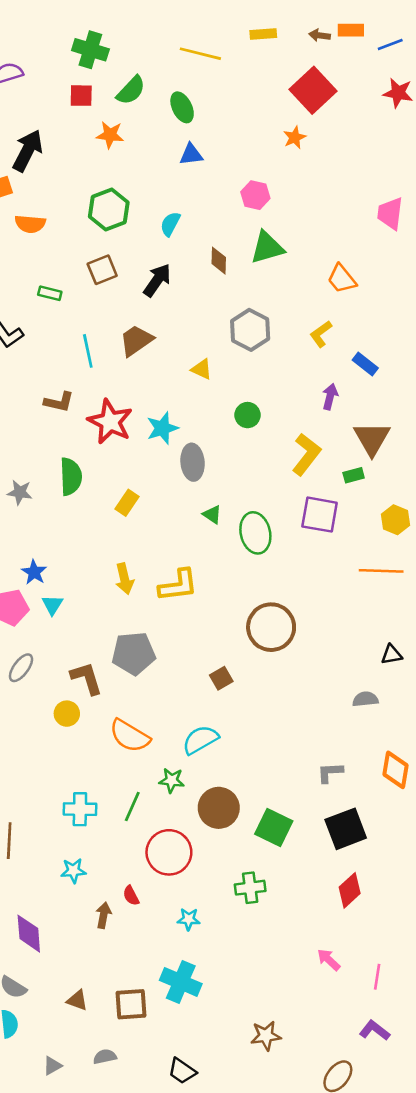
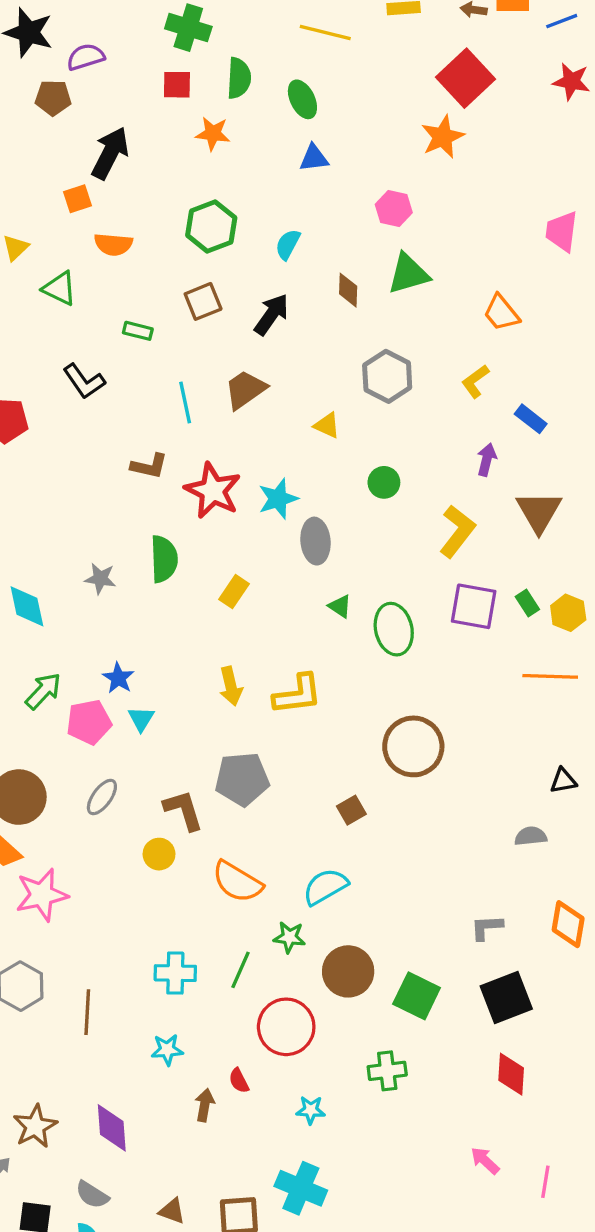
green semicircle: (131, 90) -> (239, 78), turned -40
orange star: (295, 137) -> (443, 137), size x1.5
green rectangle: (354, 475) -> (527, 603), moved, turned 72
red diamond: (350, 890) -> (511, 1074), turned -44

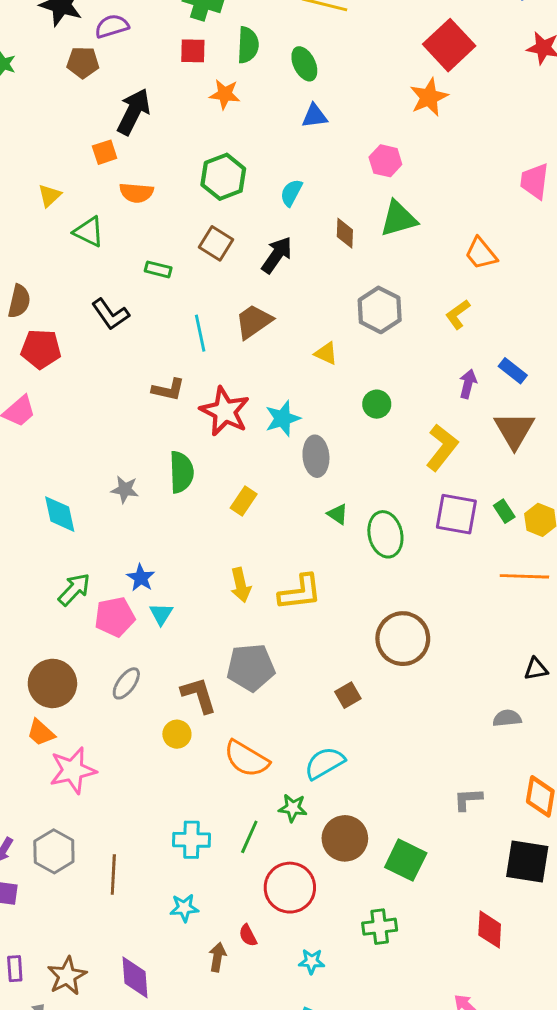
brown square: (203, 301) -> (216, 243), turned -36
blue rectangle: (531, 419) -> (513, 371), moved
black square: (506, 998) -> (527, 862), moved, turned 30

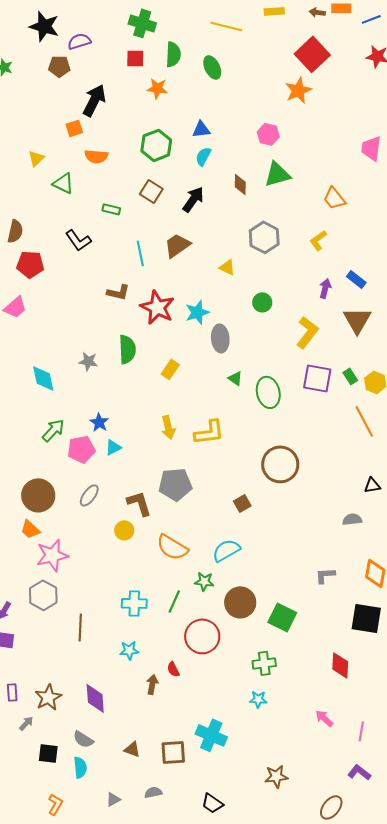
blue triangle: (314, 116) -> (201, 129), moved
orange line: (524, 576) -> (364, 421), turned 60
cyan triangle: (161, 614) -> (113, 447), turned 30
gray hexagon: (54, 851) -> (43, 595), moved
cyan star: (312, 961) -> (258, 699), moved

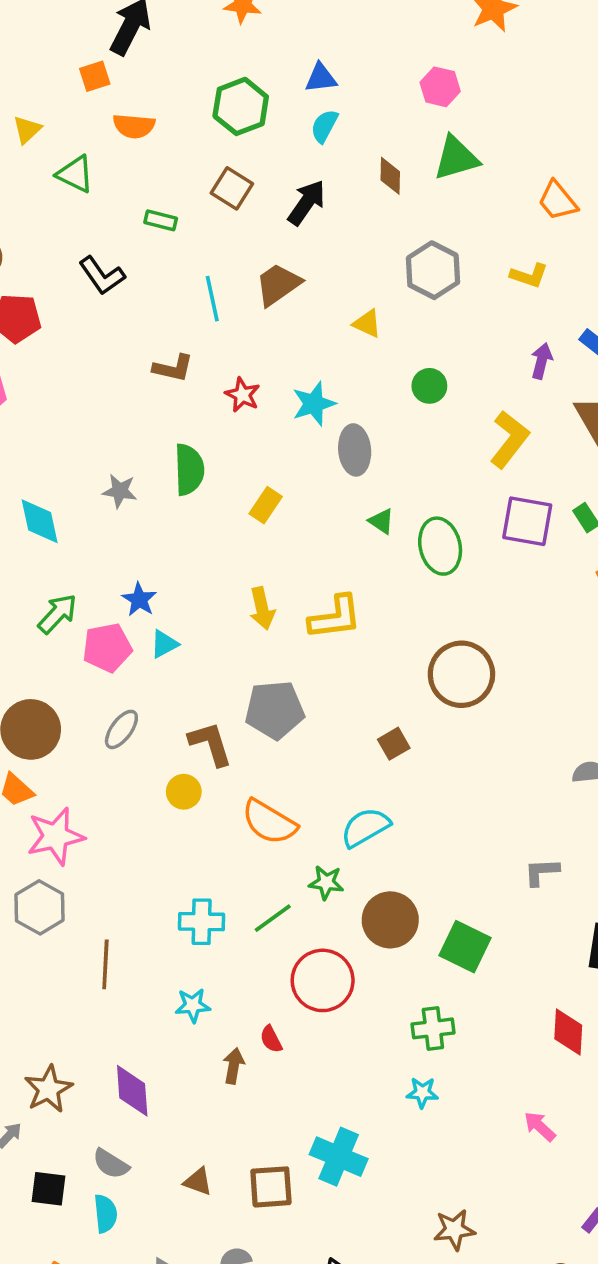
yellow L-shape: (318, 240) -> (529, 276), turned -125
red star: (157, 307) -> (243, 395), size x0.6
green line: (174, 601) -> (273, 918), turned 30

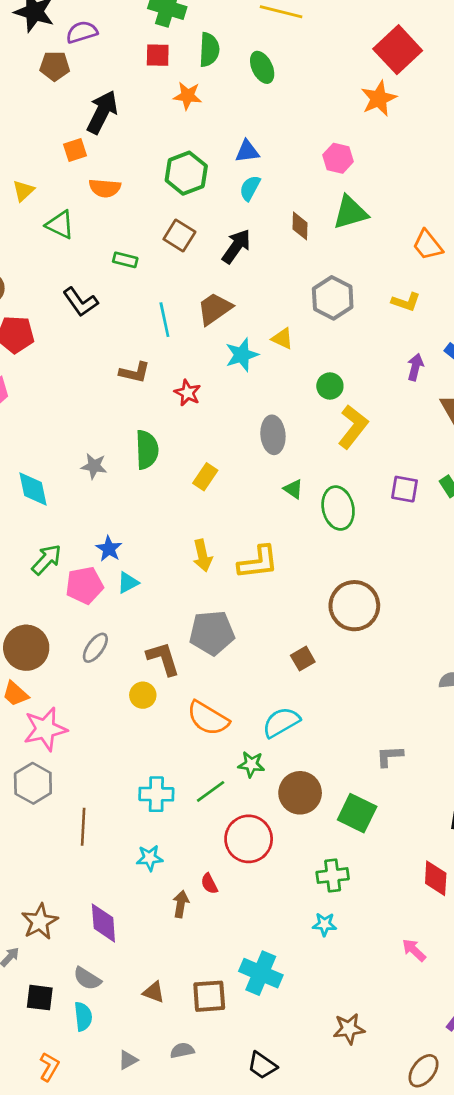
cyan star: (314, 404) -> (242, 355), moved
yellow L-shape: (510, 439) -> (353, 427), moved
purple square: (527, 521) -> (405, 489), size x0.7
gray L-shape: (542, 872) -> (390, 756), moved

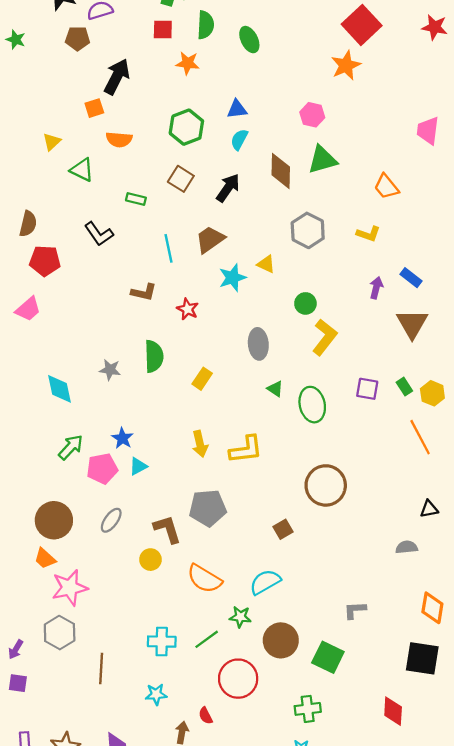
brown diamond: (300, 226) -> (281, 171), size x1.5

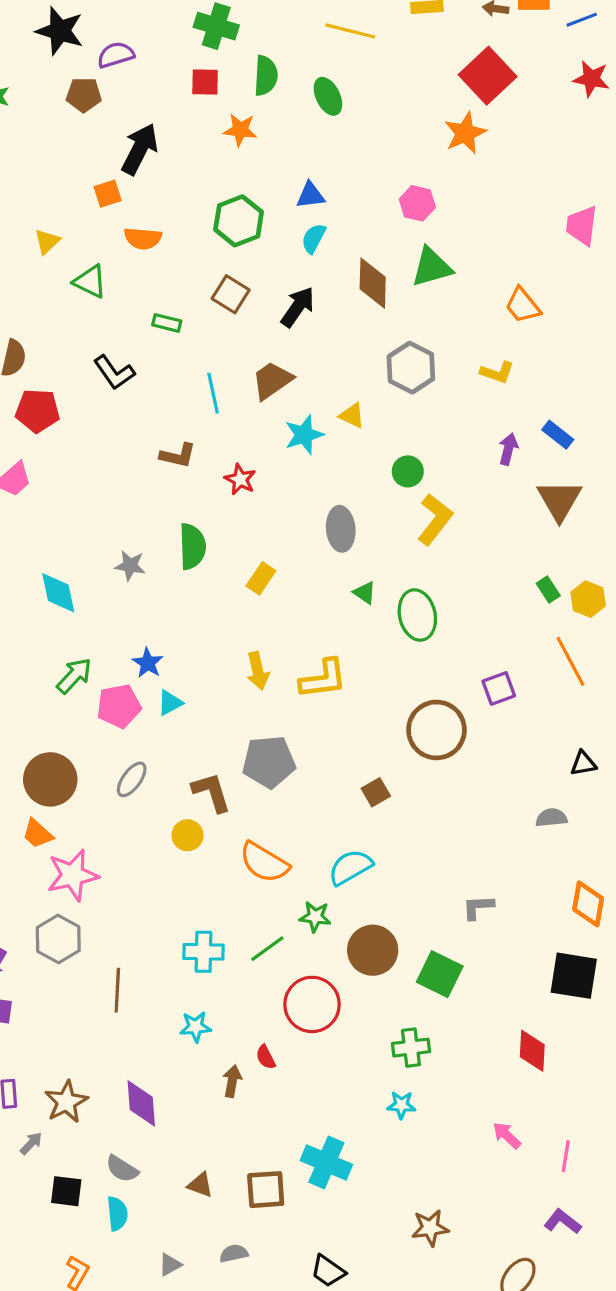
purple square: (367, 389) -> (499, 688), moved, turned -30

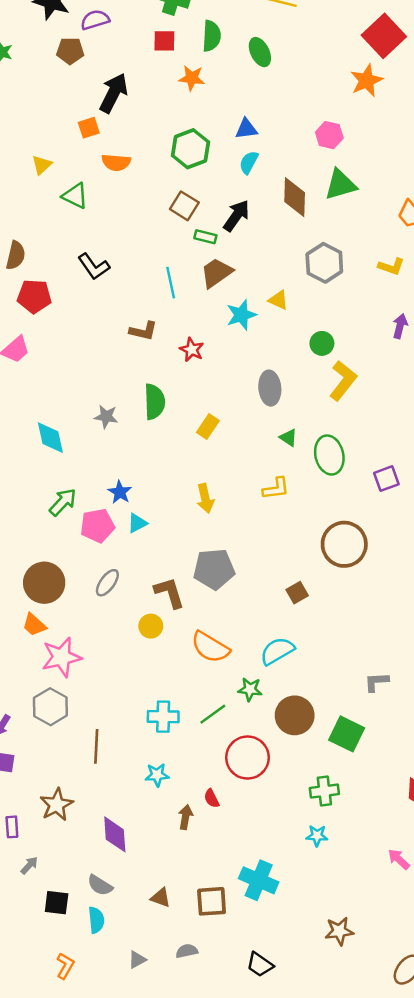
green rectangle: (167, 323) -> (205, 237), moved
yellow L-shape: (323, 679) -> (276, 488), moved, size x0.7
purple square: (499, 688) -> (386, 479), moved
brown star: (66, 1102) -> (57, 805), moved

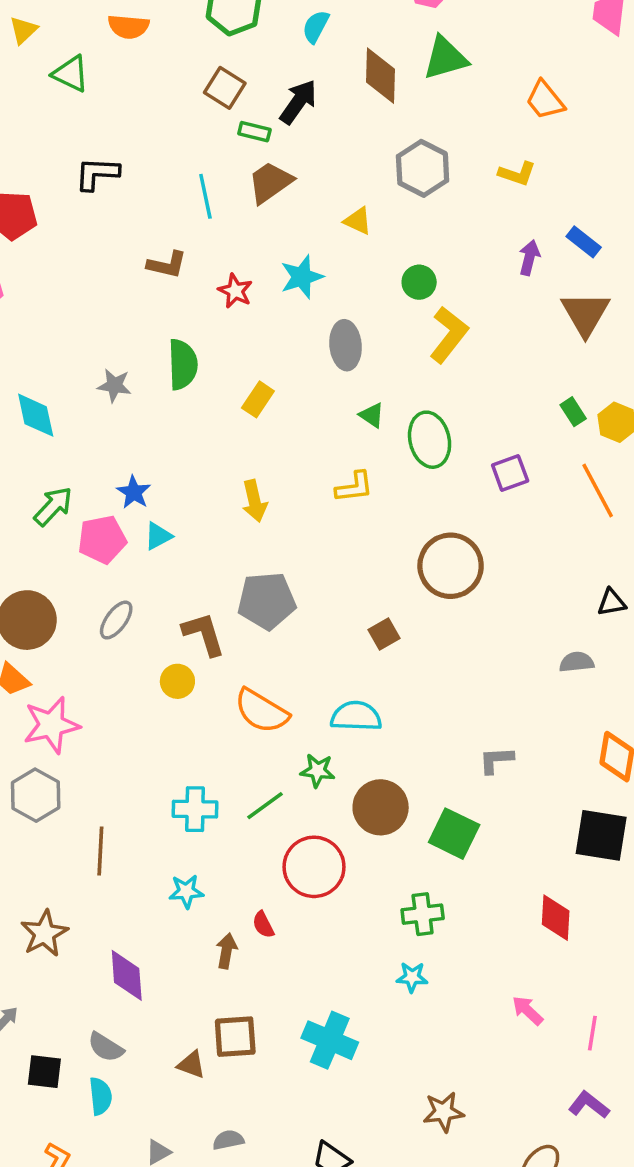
black L-shape: (94, 267) -> (97, 174), turned 128
cyan star: (241, 315) -> (302, 277), moved
cyan semicircle: (277, 651) -> (356, 716), turned 32
brown square: (212, 901) -> (235, 1037), moved

